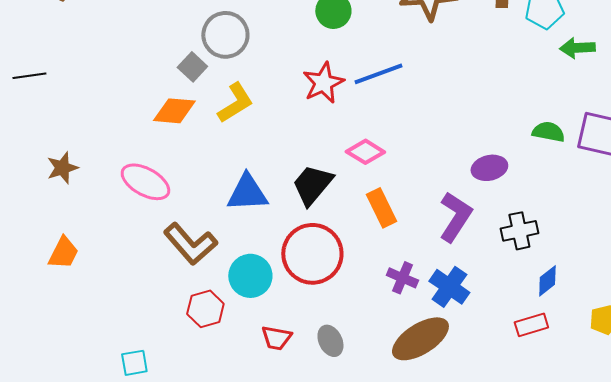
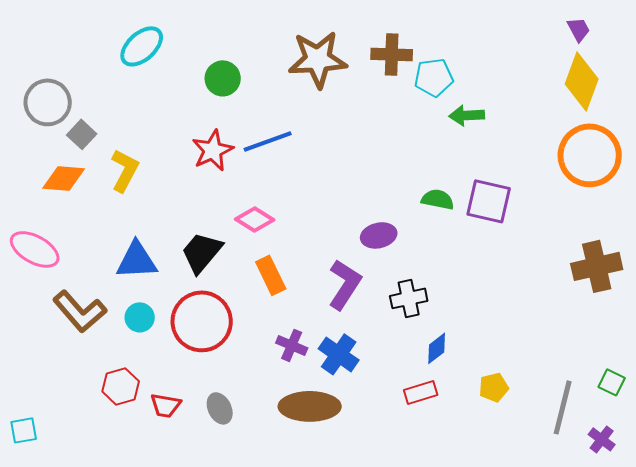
gray circle: (225, 35) -> (48, 102), moved
yellow L-shape: (235, 103) -> (125, 170), turned -30
cyan circle: (250, 276) -> (140, 317), moved, size x0.7
red hexagon: (205, 309) -> (121, 386), moved
brown ellipse: (420, 339) -> (310, 406), turned 32

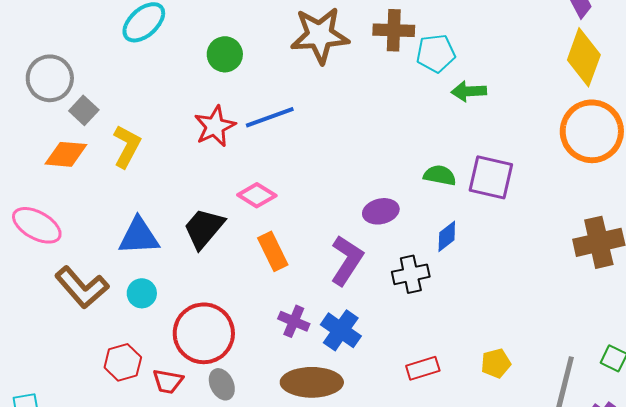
red circle: (202, 321) -> (204, 333), moved
blue diamond: (437, 348) -> (447, 236), moved

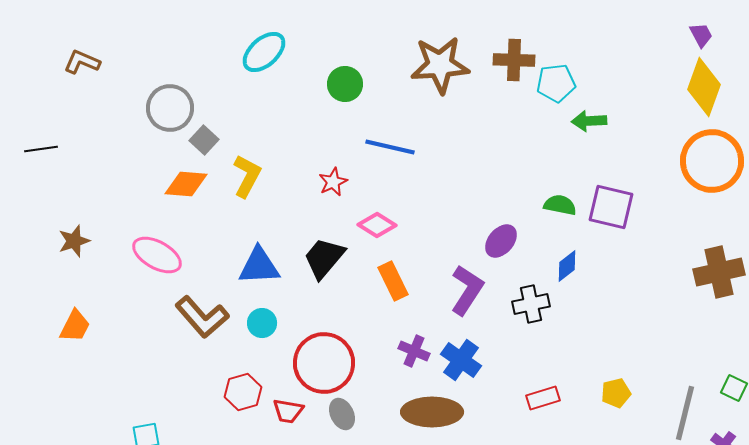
blue line: (270, 117) -> (390, 147), turned 33
red star: (215, 126) -> (333, 182), moved, size x0.7
purple ellipse: (381, 211) -> (501, 241), turned -36

